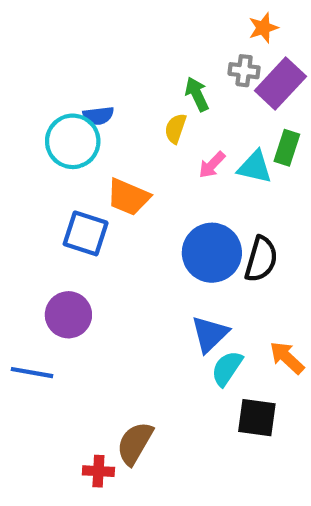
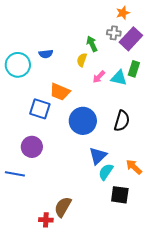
cyan circle: (73, 141) -> (18, 65), moved
blue circle: (212, 253) -> (83, 121), moved

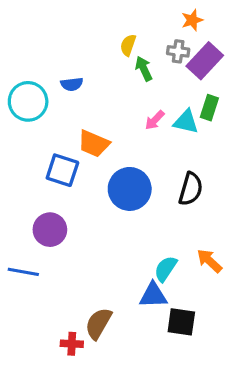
yellow semicircle: (82, 60) -> (128, 45), moved
blue triangle: (98, 156) -> (153, 295), moved, turned 42
black square: (120, 195) -> (181, 322), moved

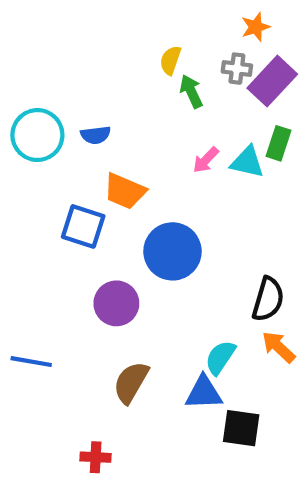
blue semicircle: (72, 84) -> (96, 135), moved
black semicircle: (191, 189) -> (268, 299), moved
purple circle: (50, 230) -> (116, 303), moved
brown semicircle: (98, 323) -> (131, 382), moved

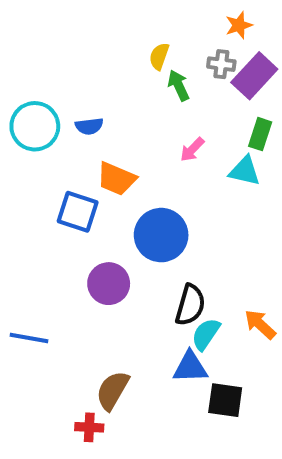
cyan triangle: (247, 162) -> (245, 171), moved
black semicircle: (268, 299) -> (190, 305), moved
brown semicircle: (131, 382) -> (113, 390), moved

